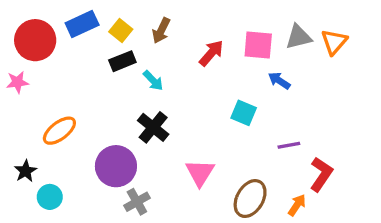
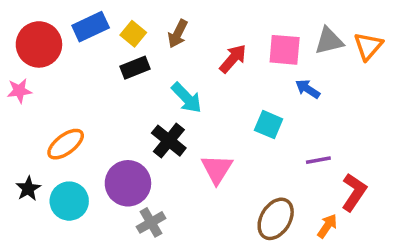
cyan arrow: (153, 81) -> (187, 98), moved, size x1.4
pink triangle: (200, 173) -> (217, 169), moved
cyan circle: (50, 197) -> (69, 201), moved, size x1.4

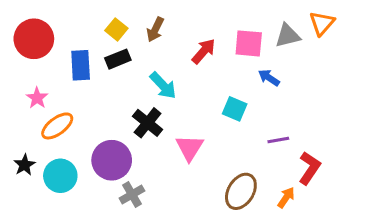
blue rectangle: (91, 27) -> (81, 65), moved, turned -68
orange triangle: (368, 46) -> (322, 23), moved
pink star: (19, 91) -> (37, 98), moved, turned -30

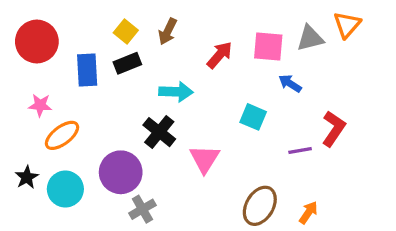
cyan arrow: (163, 85) -> (176, 92), turned -44
pink star: (37, 98) -> (40, 105), turned -30
red L-shape: (309, 168) -> (334, 129), moved

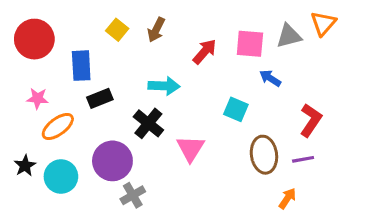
black rectangle: (127, 63) -> (100, 98), moved
purple line: (300, 150) -> (303, 159), moved
brown ellipse: (260, 206) -> (264, 155), moved, turned -39

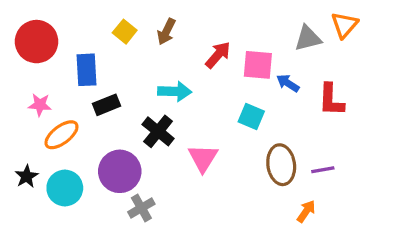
pink square: (250, 44) -> (258, 65), moved
red L-shape: (311, 120) -> (331, 100), moved, turned 148

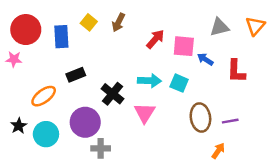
orange triangle: (344, 25) -> (255, 26), moved
blue rectangle: (86, 70) -> (61, 37), moved
cyan arrow: (175, 91) -> (149, 81), moved
pink star: (40, 105) -> (14, 59), moved
gray cross: (141, 208) -> (101, 148), turned 30

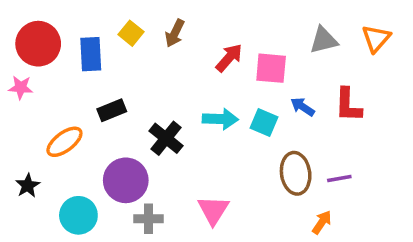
blue arrow: (205, 59) -> (303, 107), moved
pink triangle: (145, 113) -> (213, 210), moved
cyan circle: (46, 134) -> (78, 215), moved

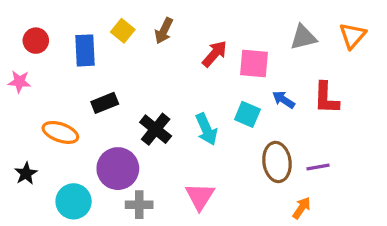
red circle: (38, 44) -> (36, 41), size x0.6
cyan arrow: (220, 119) -> (206, 129), moved, turned 64
orange ellipse: (64, 142) -> (60, 132), turned 56

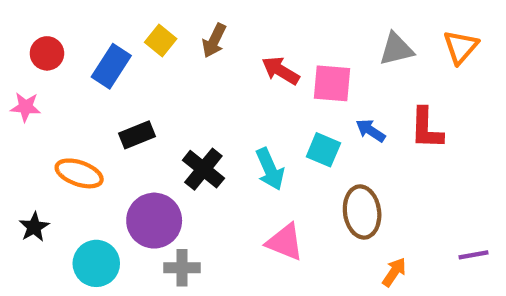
blue rectangle: (85, 50) -> (111, 66), turned 36
red arrow: (215, 54) -> (281, 71), turned -100
purple line: (318, 167) -> (474, 255), moved
pink triangle: (200, 196) -> (285, 242), moved, turned -40

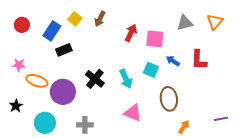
red arrow: (281, 71) -> (131, 33), turned 84
pink star: (26, 107) -> (19, 65), moved
black rectangle: (137, 135) -> (64, 50), moved
purple circle: (154, 221) -> (63, 92), moved

